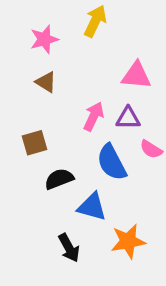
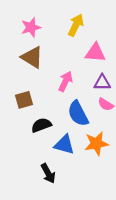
yellow arrow: (95, 21) -> (76, 25), moved
brown triangle: (46, 82) -> (32, 57), size x1.5
purple triangle: (128, 118) -> (102, 83), moved
orange star: (128, 241) -> (96, 144), moved

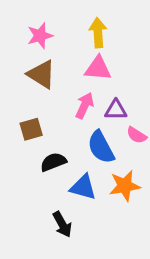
yellow arrow: (76, 25) -> (98, 33), turned -30
pink triangle: (95, 53) -> (98, 68), moved
purple triangle: (102, 83) -> (116, 110), moved

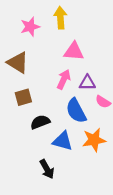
yellow arrow: (98, 33) -> (60, 18), moved
brown triangle: (41, 74) -> (18, 63), moved

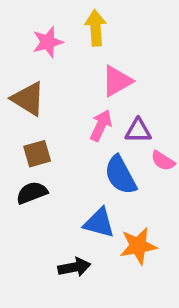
pink triangle: (74, 51) -> (117, 81), turned -35
black semicircle: (40, 122) -> (32, 193), moved
orange star: (94, 140) -> (138, 246), moved
black arrow: (47, 169) -> (74, 267), turned -72

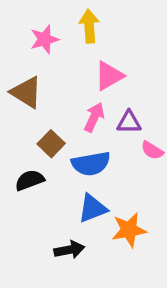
brown square: (37, 154) -> (51, 144), moved, turned -30
blue semicircle: (120, 175) -> (91, 164), moved, turned -72
blue triangle: (99, 223) -> (93, 208), turned -36

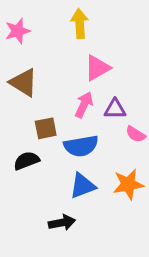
pink star: (44, 39) -> (18, 31), moved
brown square: (51, 144) -> (46, 128), turned 35
orange star: (129, 230) -> (128, 184), moved

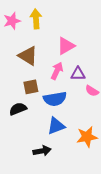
yellow arrow: (80, 24) -> (36, 19), moved
brown triangle: (24, 83) -> (28, 56), moved
orange star: (128, 184) -> (87, 137), moved

